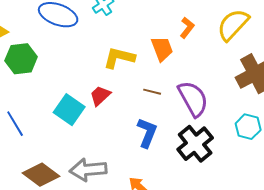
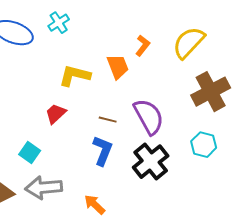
brown line: (152, 92) -> (108, 120), moved
cyan square: (69, 110) -> (30, 153), moved, size x0.7

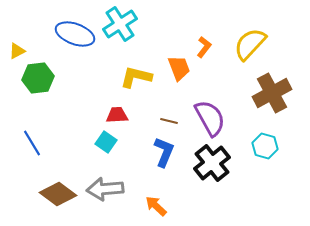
cyan cross: (59, 23) -> (120, 24), size x1.6
red trapezoid: (56, 114) -> (117, 115), turned 40
cyan square: (30, 153) -> (106, 142), moved

